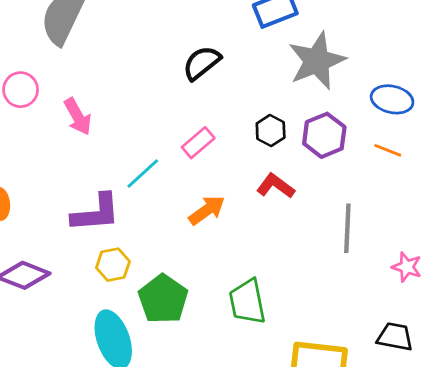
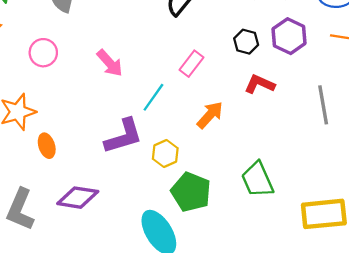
pink arrow: (78, 117) -> (110, 63), moved
yellow hexagon: (113, 265) -> (165, 154), moved

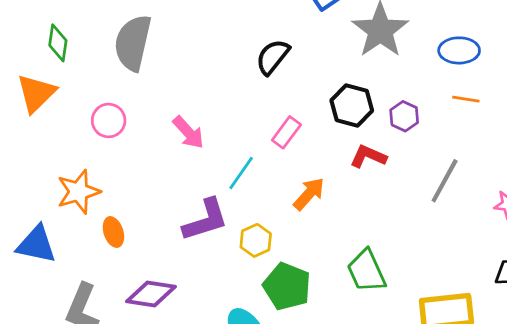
purple hexagon: (289, 36) -> (404, 116), moved, size x0.7
black hexagon: (246, 42) -> (352, 106), size x1.4
gray line: (323, 105) -> (445, 181), turned 39

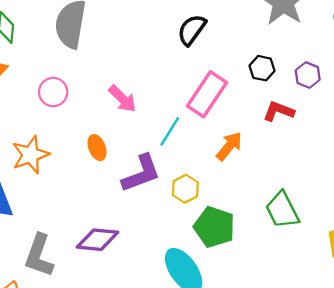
black hexagon: (352, 106) -> (262, 68), size x0.7
pink rectangle: (286, 132) -> (207, 94), size x1.6
orange ellipse: (113, 232) -> (97, 148), moved

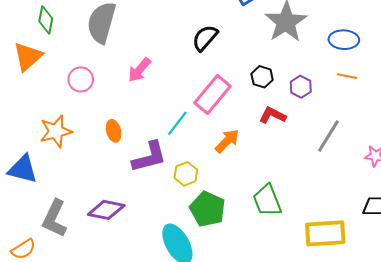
pink arrow: (122, 99) -> (139, 70), moved, turned 80

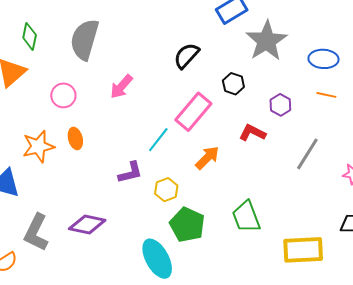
black hexagon: (262, 77) -> (233, 84), moved
orange ellipse: (114, 131) -> (75, 138), moved
purple L-shape: (149, 157) -> (130, 173), size x0.7

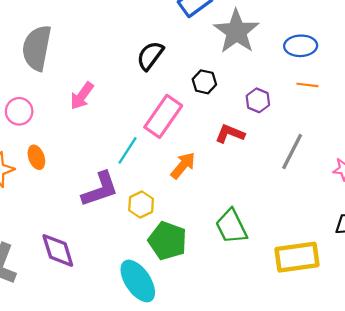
purple L-shape: (130, 173) -> (100, 189), size x1.4
purple diamond: (87, 225) -> (58, 250), turned 66

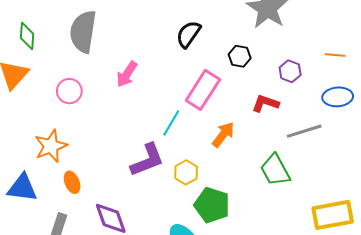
blue ellipse: (301, 46) -> (338, 97), moved
gray line: (292, 151) -> (304, 131), moved, turned 48
orange ellipse: (36, 157) -> (72, 182), moved
green trapezoid: (231, 226) -> (275, 170), moved

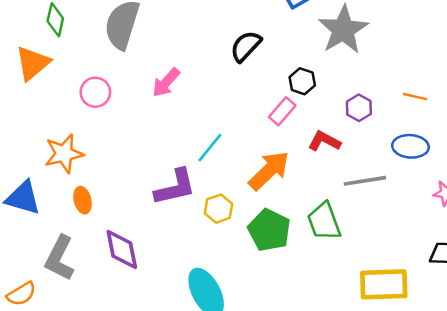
pink rectangle: (203, 90) -> (282, 111), moved, size x0.6
orange arrow: (223, 135) -> (269, 171), size x1.4
green pentagon: (212, 205) -> (269, 230), moved

